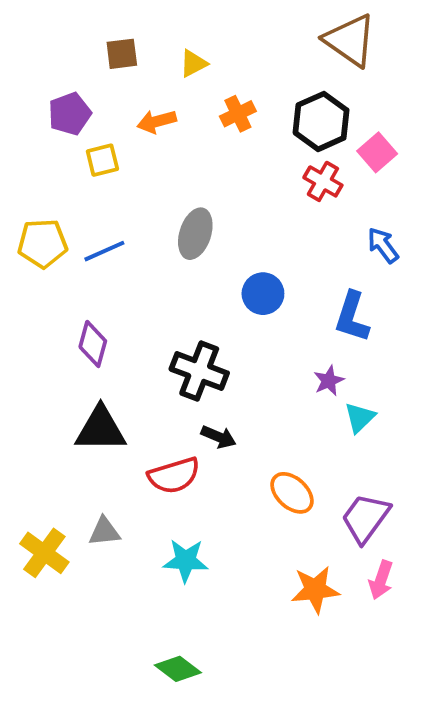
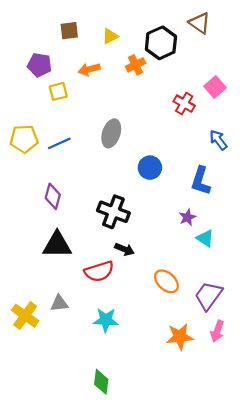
brown triangle: (350, 40) -> (200, 23), size x0.7
purple pentagon: (70, 114) -> (39, 65), turned 30
black hexagon: (321, 121) -> (161, 43), moved
cyan triangle: (360, 417) -> (205, 238), turned -42
green diamond: (178, 669) -> (101, 382), turned 60

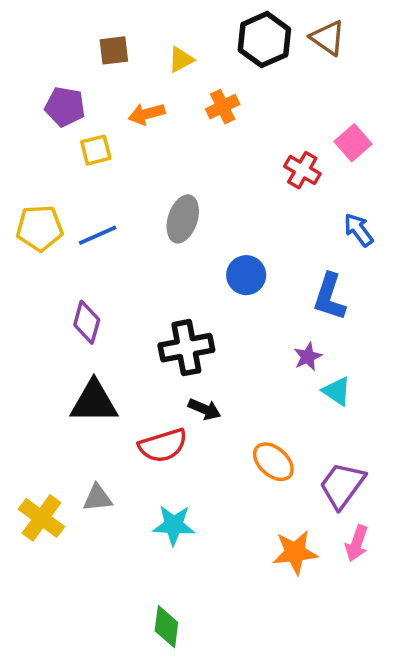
black hexagon: (161, 43) -> (264, 40), moved
black cross: (113, 212) -> (186, 348), turned -32

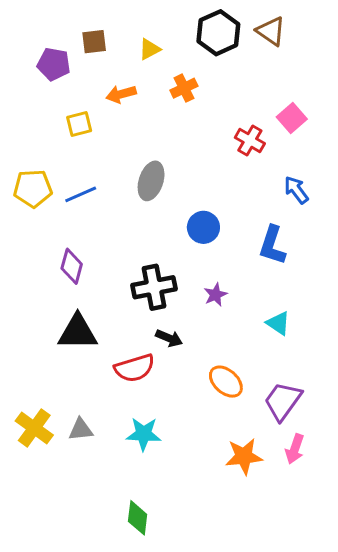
purple pentagon: (65, 107) -> (54, 64), moved
purple star: (308, 357) -> (215, 295), moved
gray triangle: (98, 498) -> (81, 429), moved

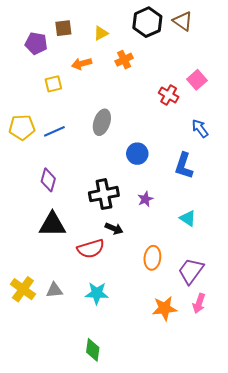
orange ellipse: (226, 382) -> (152, 258), turned 55

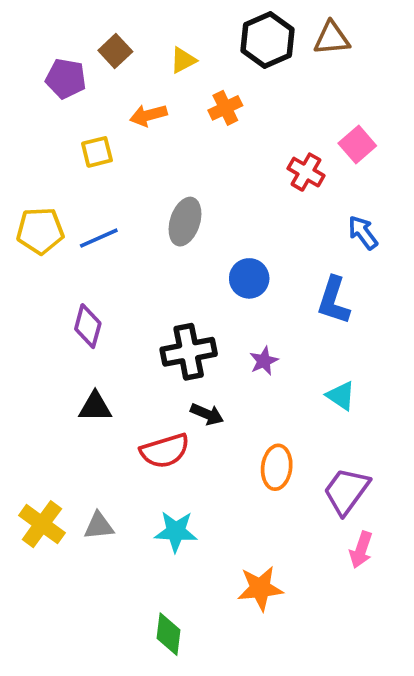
brown triangle: (183, 21) -> (332, 38), turned -40
brown square: (63, 28) -> (115, 51), turned -36
black triangle: (52, 224) -> (95, 407), size x0.7
orange star: (165, 308) -> (260, 588), moved

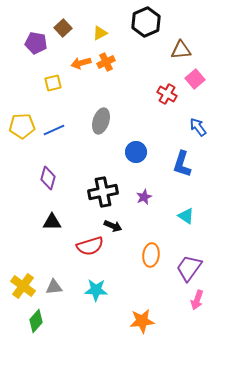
brown triangle: (332, 38) -> (181, 50), moved
orange cross: (225, 108) -> (106, 62), moved
green diamond: (168, 634) -> (36, 321), moved, turned 35

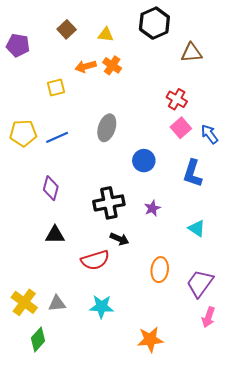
yellow triangle: (100, 33) -> (106, 35), turned 35
purple pentagon: (36, 43) -> (18, 45), moved
orange cross: (106, 62) -> (112, 65), turned -30
pink square: (195, 79) -> (181, 128), moved

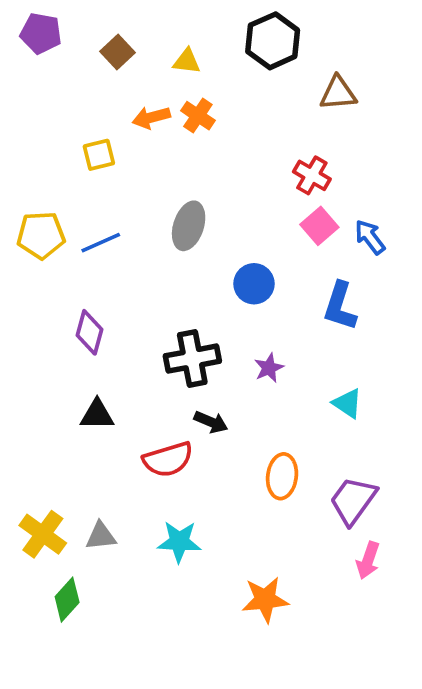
purple pentagon: (18, 45) -> (41, 33), moved

